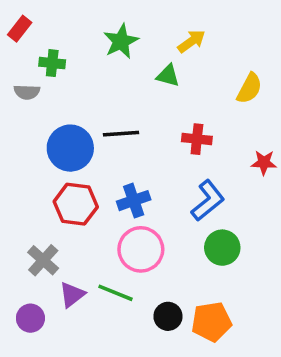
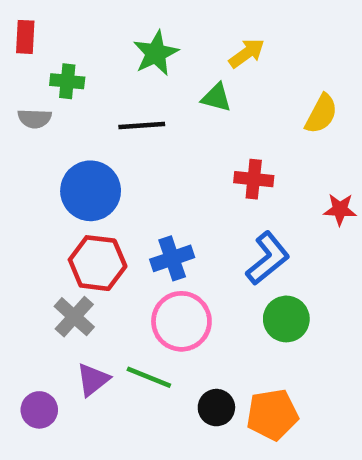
red rectangle: (20, 29) -> (25, 37), turned -35
black line: (121, 134) -> (142, 126), moved
gray cross: (43, 260) -> (74, 317), moved

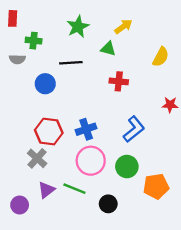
red cross: (254, 179) -> (119, 81), moved
blue circle: (91, 191) -> (45, 84), moved, size x0.7
green circle: (286, 319) -> (127, 167), moved
orange pentagon: (272, 415) -> (156, 186), moved

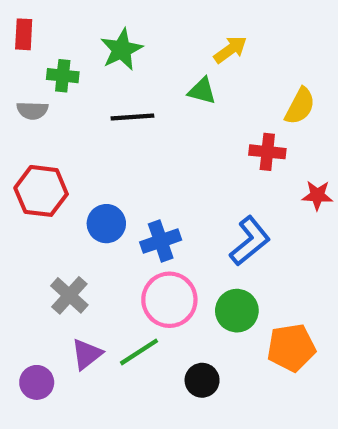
green star: (78, 27) -> (122, 50), moved
red cross: (119, 81) -> (267, 152), moved
blue circle: (45, 84) -> (106, 224), moved
red hexagon: (49, 132) -> (41, 191), moved
green line: (74, 189) -> (139, 352), turned -55

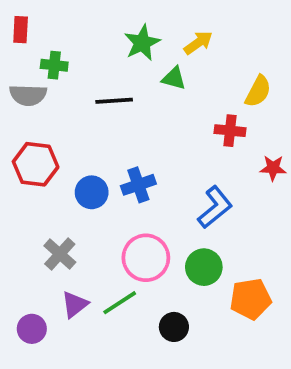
green star: (122, 50) -> (142, 43), moved
gray semicircle: (32, 110) -> (28, 95), size x1.4
blue cross: (161, 241) -> (138, 185), moved

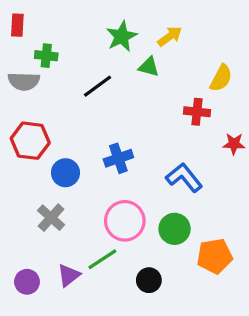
black line: (114, 101) -> (98, 86), turned -32
blue circle: (92, 192) -> (65, 173), moved
blue L-shape: (215, 207) -> (184, 178), turned -90
purple triangle: (75, 305) -> (69, 275), moved

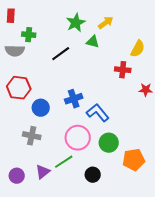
blue L-shape: (184, 178) -> (98, 113), moved
gray cross: (51, 218) -> (32, 136), turned -30

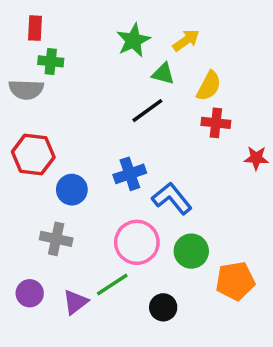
red rectangle: (11, 16) -> (35, 28), moved
yellow semicircle: (138, 49) -> (209, 86), moved
black line: (61, 54) -> (147, 111), moved
purple circle: (17, 176) -> (30, 293), moved

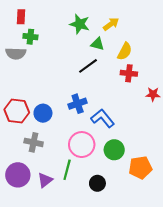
green star: (133, 40) -> (80, 24), turned -30
red hexagon: (33, 154) -> (17, 111), moved
green line: (112, 284) -> (67, 170), turned -42
purple circle: (30, 293) -> (18, 175), size x1.5

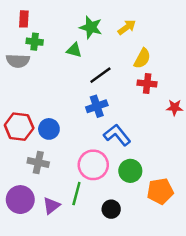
green triangle: (97, 44) -> (74, 50), moved
blue cross: (78, 104) -> (97, 106), moved

